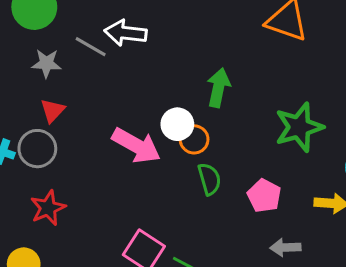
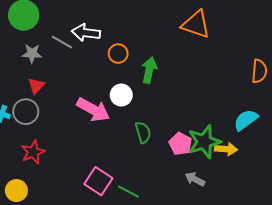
green star: (299, 127) -> (204, 142), moved
orange circle: (194, 139) -> (118, 54), moved
gray arrow: (285, 247) -> (195, 179), turned 30

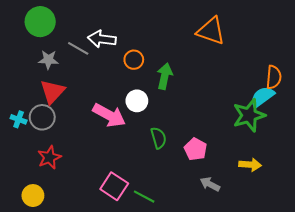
red triangle: (36, 86) -> (52, 92), size x1.5
cyan semicircle: (246, 120) -> (262, 97), moved
green star: (204, 142) -> (249, 115), moved
yellow arrow: (226, 149) -> (250, 165), moved

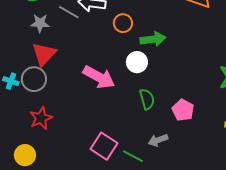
green arrow: (165, 76) -> (153, 39), turned 70
white circle: (137, 101) -> (137, 62), moved
gray arrow: (210, 184) -> (158, 140), moved, turned -48

